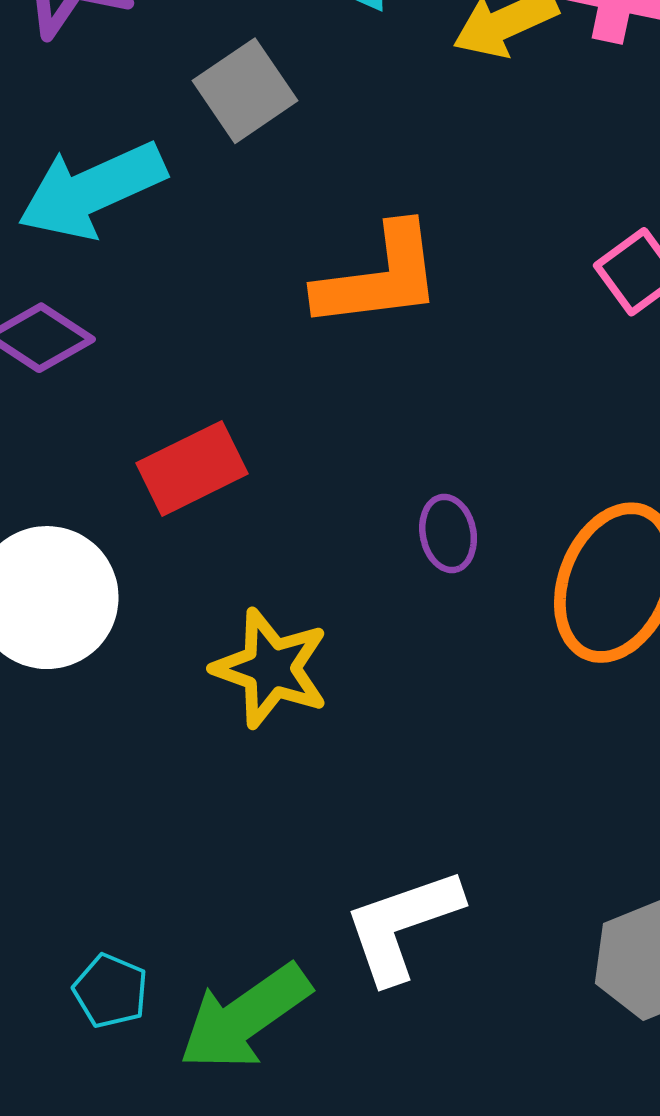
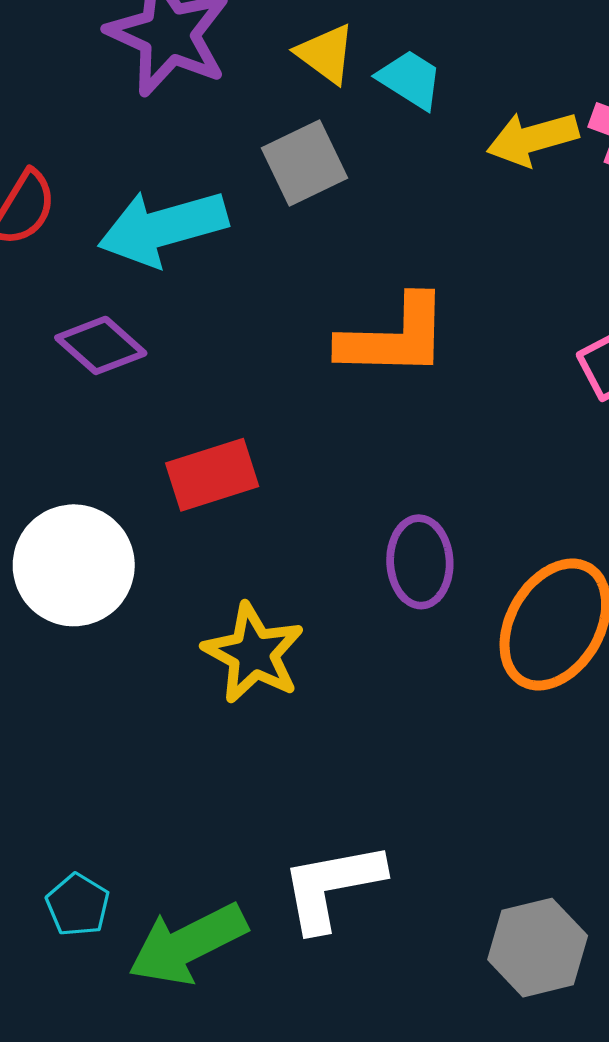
purple ellipse: (448, 533) -> (420, 562), size x1.4

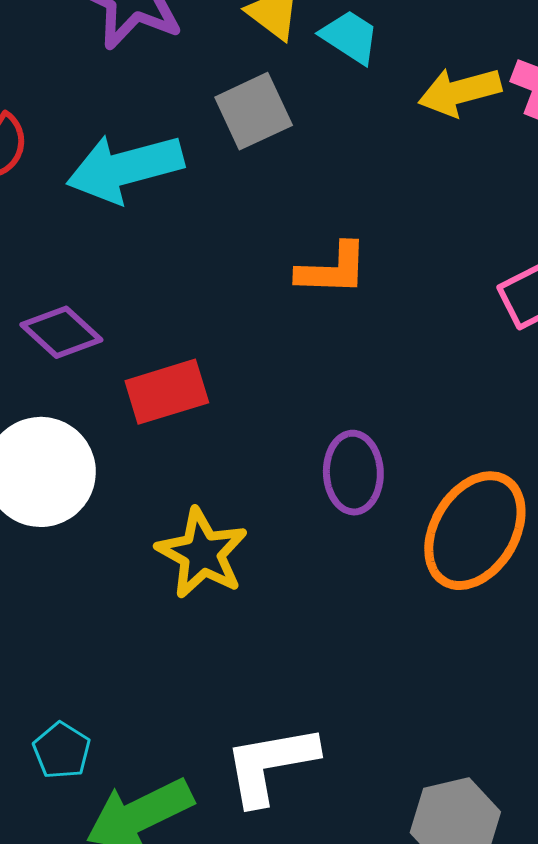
orange L-shape: (394, 337) -> (332, 269), size x0.7
purple diamond: (101, 345) -> (61, 332), moved
cyan pentagon: (78, 905) -> (62, 751), moved

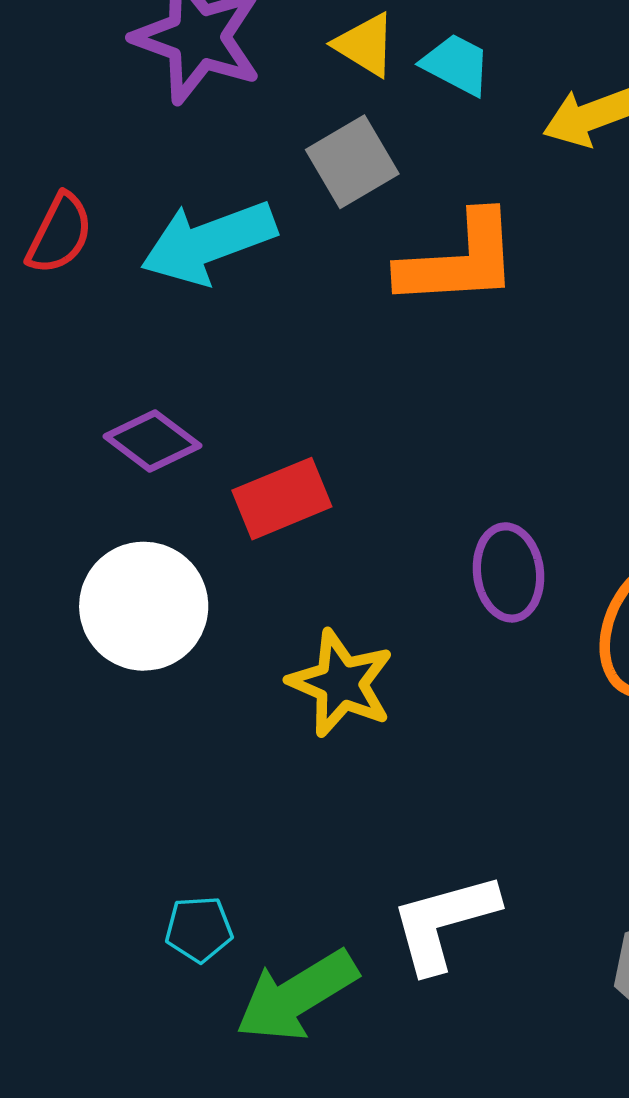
orange L-shape: (332, 269) -> (459, 260), moved, size x1.5
cyan pentagon: (62, 751) -> (199, 929), turned -30

